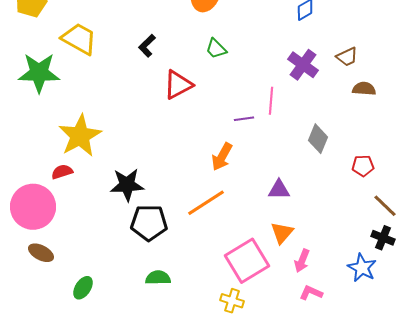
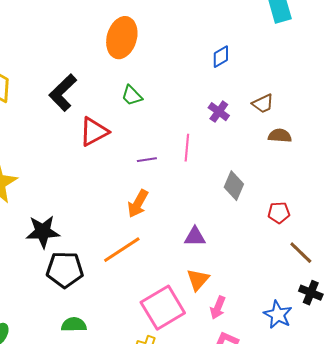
black L-shape: (147, 46) -> (63, 93), size x1.6
purple cross: (303, 65) -> (219, 112), size x0.7
purple line: (244, 119) -> (147, 160), moved
black cross: (383, 238) -> (311, 293), moved

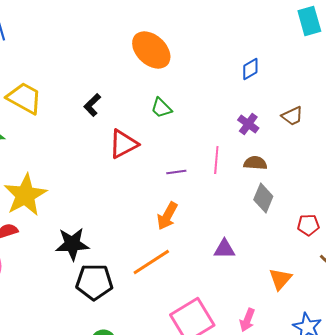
orange ellipse: (122, 38) -> (151, 50), turned -63
black L-shape: (63, 93) -> (92, 105), size x0.6
brown semicircle: (280, 136) -> (255, 163), moved
orange triangle: (198, 280) -> (280, 279), moved

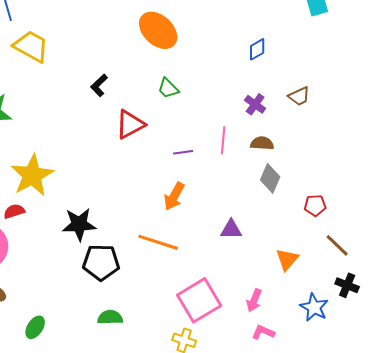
yellow trapezoid: (24, 98) -> (31, 46), moved
orange line: (151, 262) -> (158, 242), turned 51

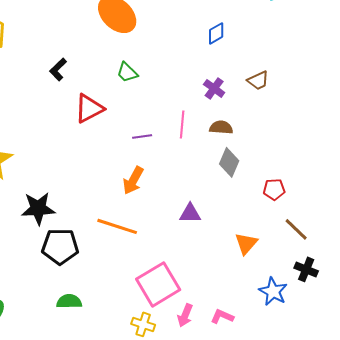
pink arrow: (254, 300) -> (185, 315), moved

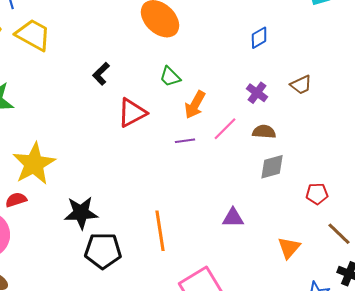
pink line: (182, 124) -> (225, 129), turned 40
gray diamond: (229, 162) -> (272, 167), turned 52
orange arrow: (133, 180) -> (195, 105), moved
orange line: (117, 226) -> (160, 231), turned 63

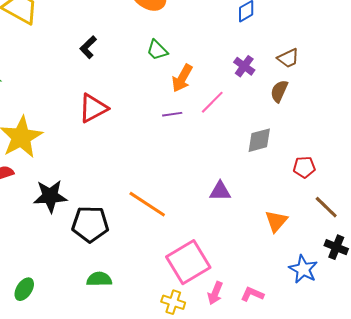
red triangle: (132, 113) -> (93, 108), moved
brown semicircle: (264, 132) -> (279, 91), moved, turned -70
black star: (81, 213) -> (50, 196), moved
orange line: (160, 231) -> (147, 204), turned -48

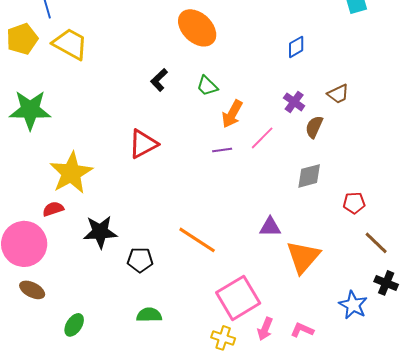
black L-shape: (88, 47) -> (159, 80), moved
brown semicircle: (279, 91) -> (314, 127), moved
orange triangle: (276, 221) -> (303, 257), moved, size x1.5
black pentagon: (90, 224) -> (140, 260), size x0.7

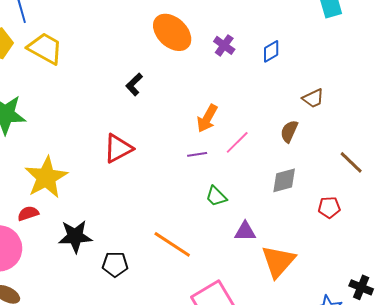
green trapezoid: (207, 86) -> (216, 196), moved
purple cross: (294, 102) -> (224, 45), moved
brown line: (376, 243) -> (351, 162), moved

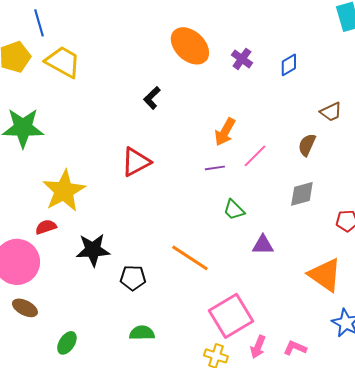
orange triangle: (278, 261) -> (325, 275), moved, turned -36

